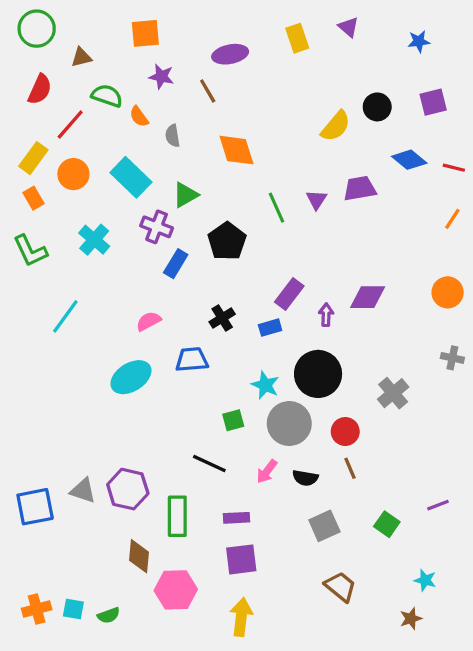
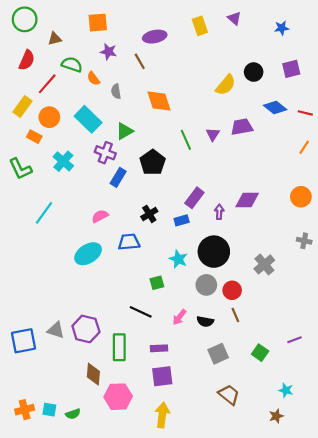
orange rectangle: (33, 198) -> (34, 137), moved, turned -32
gray circle: (289, 424) -> (206, 285), moved, size x0.7

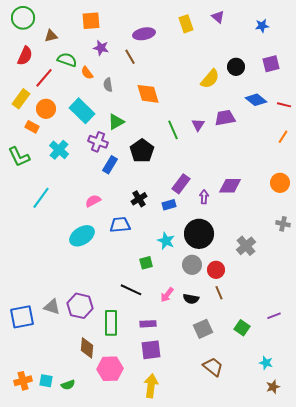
brown star: (276, 416) -> (273, 387), moved

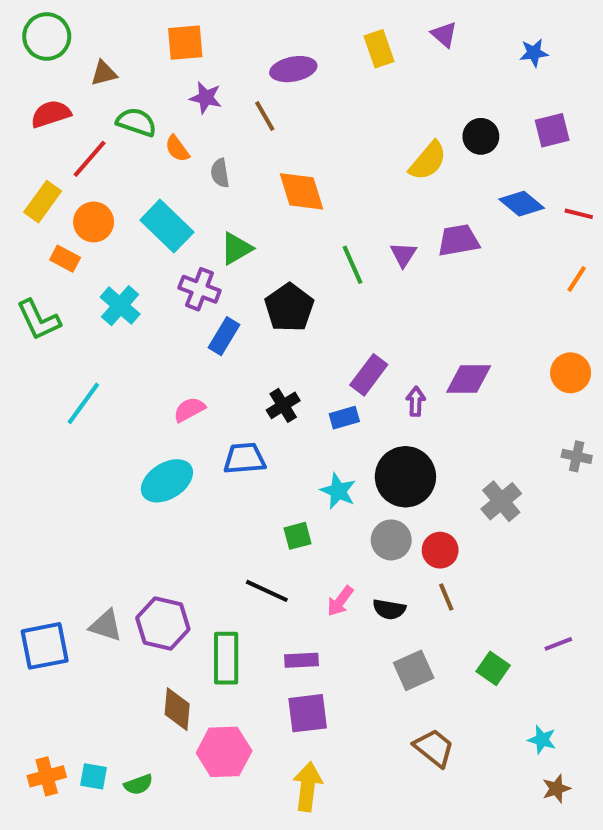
red semicircle: (25, 56) -> (51, 114), turned -132

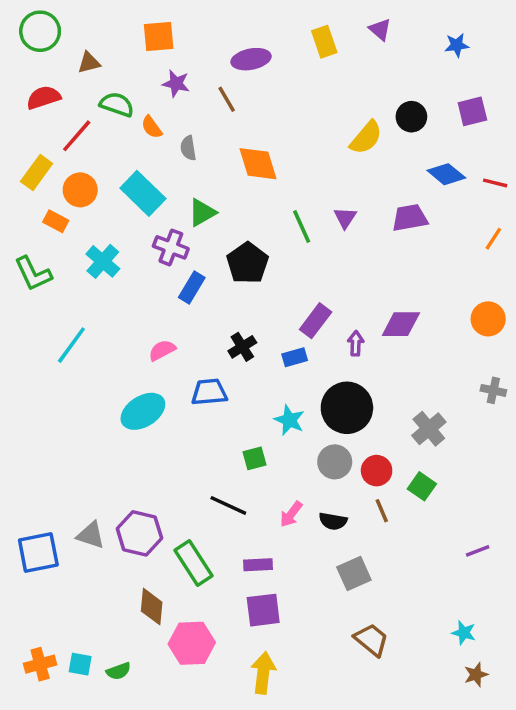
purple trapezoid: (458, 240) -> (410, 218), moved
green rectangle: (226, 658) -> (193, 563), turned -33
green square: (493, 668) -> (422, 486), moved

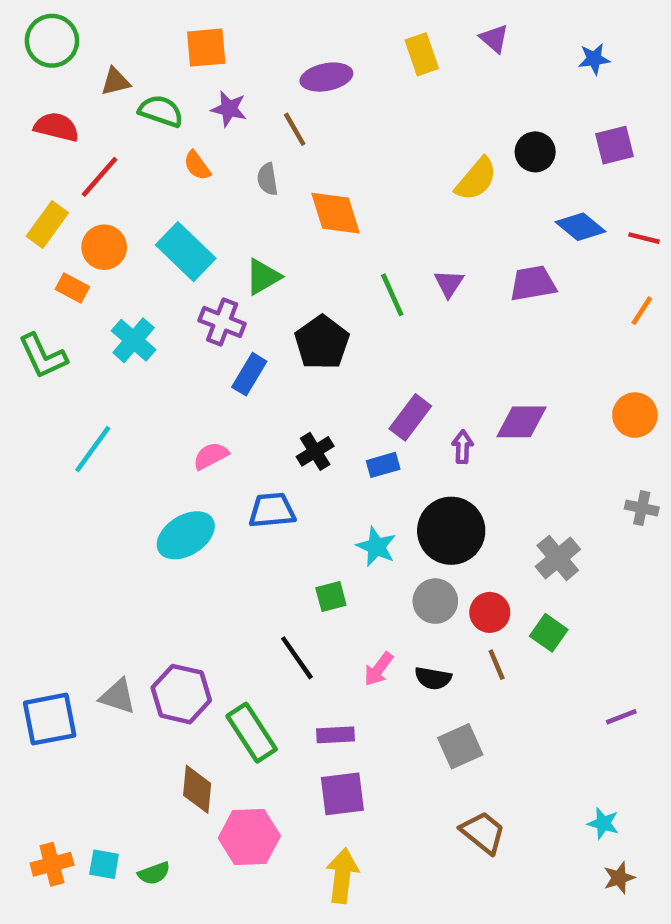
red semicircle: (44, 97) -> (56, 127), turned 32
green semicircle: (117, 104) -> (161, 111), moved
gray semicircle: (188, 148) -> (267, 179), moved
black line: (228, 505) -> (297, 658), turned 30

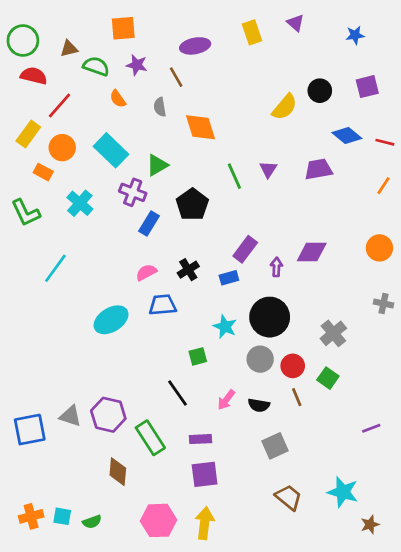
green circle: (52, 41) -> (23, 41), moved
pink semicircle: (211, 456) -> (146, 272), moved
cyan star: (603, 823) -> (343, 492), moved, size x1.6
pink hexagon: (249, 837) -> (158, 520), moved

